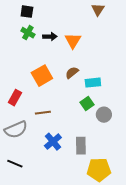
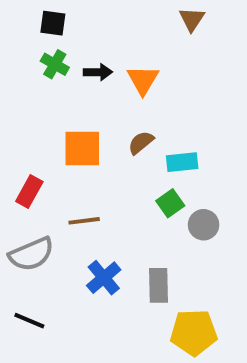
orange square: (42, 76) -> (82, 148), turned 30

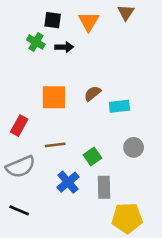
black square: (53, 23) -> (53, 20), moved
orange triangle: (143, 80) -> (89, 21), moved
green square: (170, 203) -> (92, 156), moved

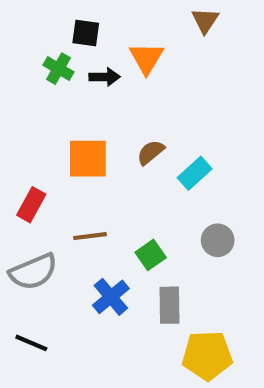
orange triangle: (89, 21) -> (146, 58), moved
cyan rectangle: (119, 106) -> (195, 173), turned -36

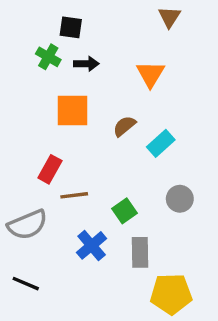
orange triangle: (146, 58) -> (150, 74), moved
orange square: (88, 159) -> (72, 110), moved
red rectangle: (31, 205) -> (50, 169), moved

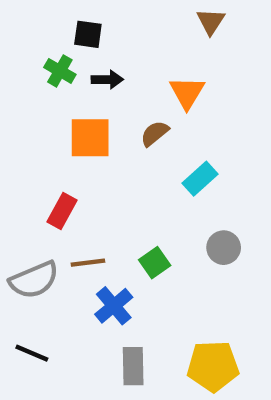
brown semicircle: (124, 126) -> (155, 133), moved
brown line: (74, 195) -> (88, 263), moved
gray rectangle: (140, 252) -> (133, 366), moved

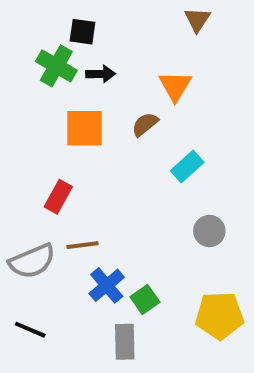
green cross: (60, 71) -> (56, 66), size x1.4
green square: (155, 263) -> (145, 299), moved
yellow pentagon: (213, 366) -> (219, 316), moved

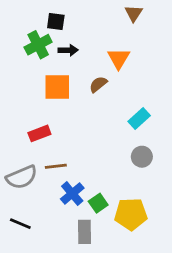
green cross: (56, 66) -> (38, 45), turned 32
cyan rectangle: (187, 167) -> (139, 118), moved
red rectangle: (58, 197) -> (39, 133), turned 40
yellow pentagon: (219, 316) -> (131, 214), moved

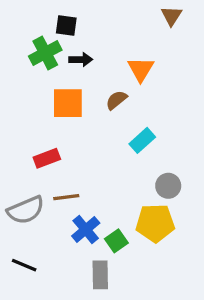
brown triangle: (134, 13) -> (171, 16), moved
cyan rectangle: (139, 118) -> (142, 140), moved
yellow pentagon: (131, 214) -> (155, 223), moved

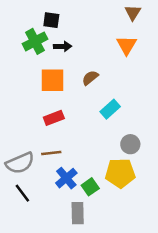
orange triangle: (141, 69) -> (127, 45), moved
red rectangle: (47, 158) -> (54, 118), moved
black line: (24, 265) -> (22, 193), moved, turned 30

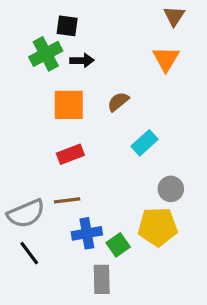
blue cross: (66, 178) -> (87, 233), turned 30

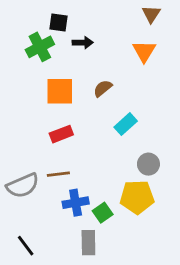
black arrow: (82, 60) -> (83, 43), moved
black line: (29, 253) -> (26, 246), moved

